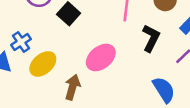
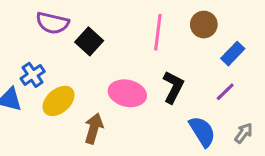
black L-shape: (151, 38) -> (173, 87), moved
pink ellipse: (101, 58) -> (127, 93), turned 52

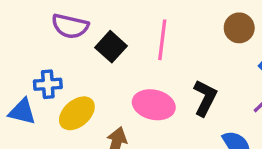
pink line: (158, 32) -> (162, 40), moved
blue cross: (33, 75) -> (48, 84), turned 30

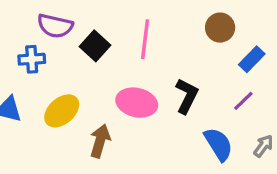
blue cross: (48, 84) -> (32, 59), moved

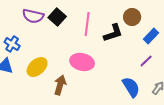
black square: (95, 46) -> (57, 17), moved
blue cross: (32, 59) -> (12, 44), moved, turned 35
black L-shape: (187, 96) -> (113, 33), moved, turned 45

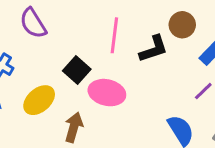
purple semicircle: (33, 16) -> (33, 23), turned 45
black square: (57, 17) -> (77, 70), moved

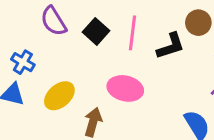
black square: (77, 70) -> (96, 31), moved

